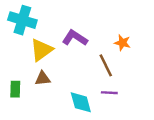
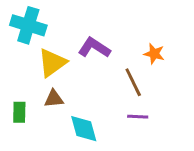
cyan diamond: (81, 102) -> (84, 129), moved

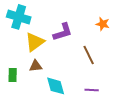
purple L-shape: (94, 48) -> (63, 32), turned 130
orange star: (154, 54) -> (103, 24), moved
purple line: (138, 117) -> (92, 90), moved

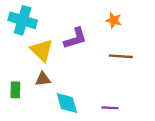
orange star: (103, 24) -> (114, 20), moved
yellow triangle: (35, 42) -> (42, 50), turned -40
brown line: (89, 55) -> (121, 56), moved, turned -60

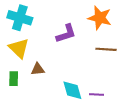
orange star: (114, 20) -> (100, 18), size x1.6
yellow triangle: (42, 50) -> (19, 48), moved
cyan diamond: (67, 103) -> (72, 90), moved

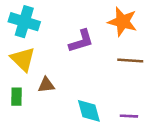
purple line: (97, 94) -> (129, 116), moved

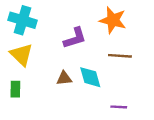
brown triangle: (46, 85) -> (64, 78), moved
cyan diamond: (89, 111) -> (90, 77), moved

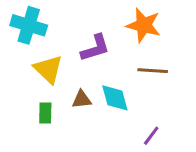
yellow triangle: (21, 55) -> (48, 69), moved
green rectangle: (15, 89) -> (45, 113), moved
purple line: (119, 107) -> (151, 136), turned -56

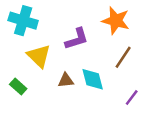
brown line: (153, 71) -> (123, 57), turned -60
green rectangle: (45, 113) -> (18, 86), moved, turned -49
purple line: (151, 136) -> (132, 97), moved

